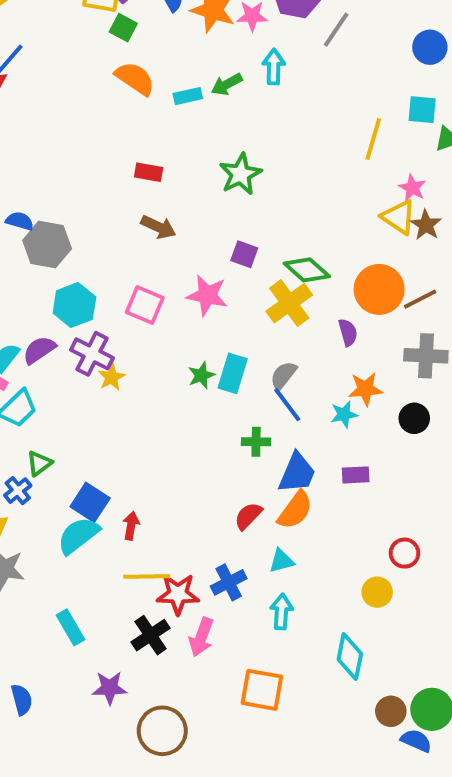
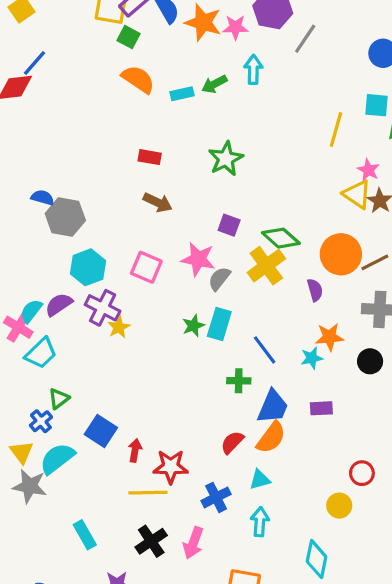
gray semicircle: (283, 375) -> (219, 279), moved
cyan semicircle: (78, 535) -> (57, 459), moved
red star: (178, 594) -> (171, 467), moved

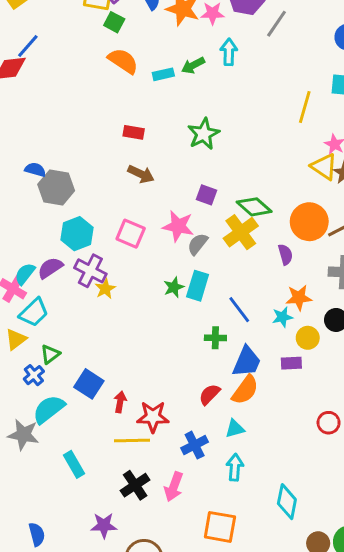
yellow triangle: (22, 452) -> (16, 339), moved, turned 30
yellow circle: (339, 506) -> (308, 338), moved
cyan rectangle: (85, 535) -> (74, 464), moved

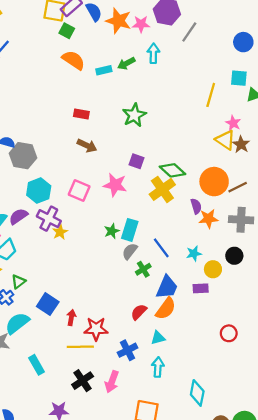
gray semicircle: (198, 244) -> (130, 251), moved
orange star: (299, 298) -> (208, 219), moved
green cross: (215, 338) -> (143, 269), turned -32

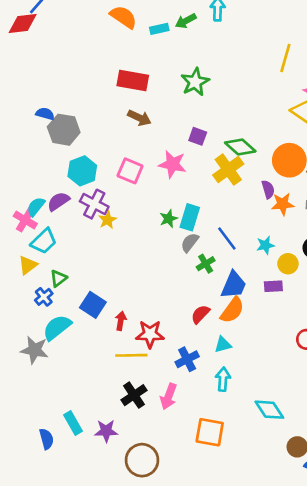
red rectangle: (81, 114) -> (133, 81), size x1.6
cyan rectangle: (36, 365) -> (73, 423), moved
cyan diamond: (197, 393) -> (269, 410), turned -45

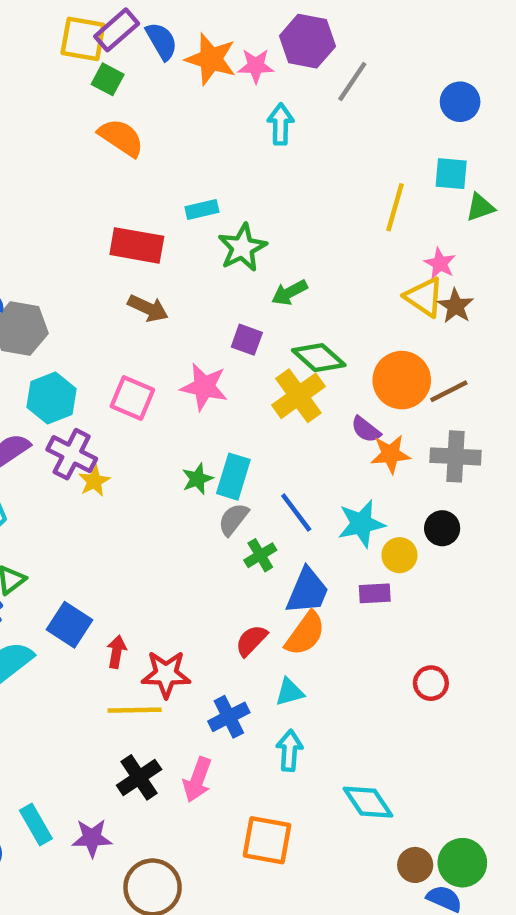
green arrow: (186, 21) -> (289, 293), moved
cyan rectangle: (159, 29) -> (202, 209), moved
purple semicircle: (268, 189) -> (366, 429), turned 144
cyan star: (265, 245) -> (361, 524), size x1.5

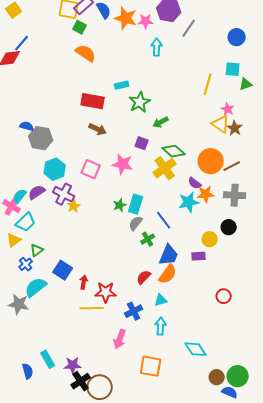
cyan star: (361, 524) -> (189, 202), moved
black cross: (139, 777) -> (81, 381), moved

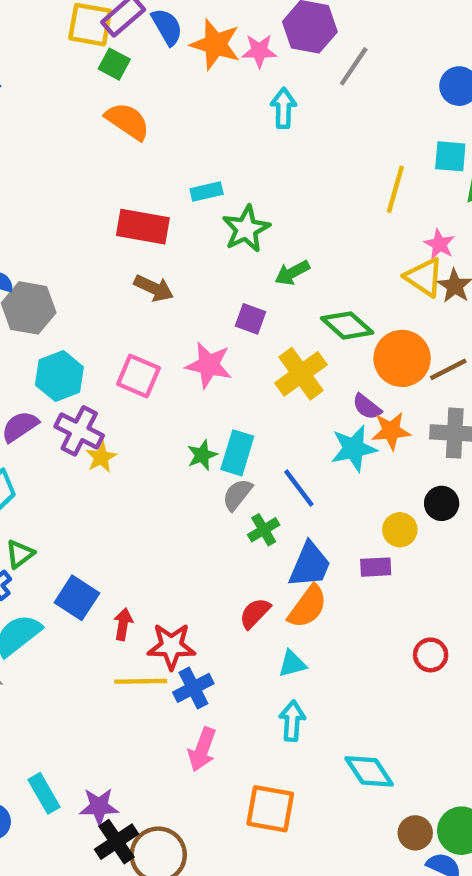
green diamond: (174, 151) -> (347, 325), moved
blue cross: (134, 311) -> (193, 688), moved

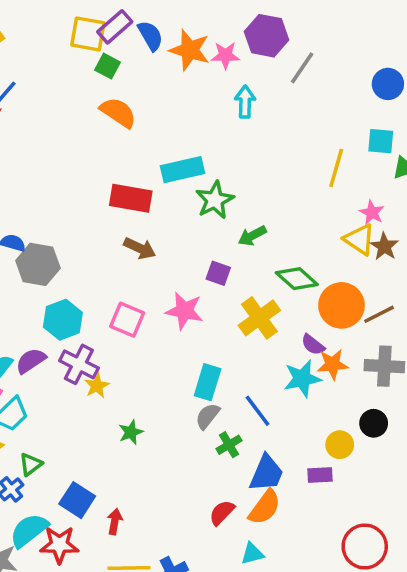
cyan rectangle: (207, 191) -> (183, 170), size x1.6
green star: (202, 455) -> (131, 432), moved
red star: (171, 646) -> (59, 545), moved
red circle: (431, 655) -> (365, 546), size x1.6

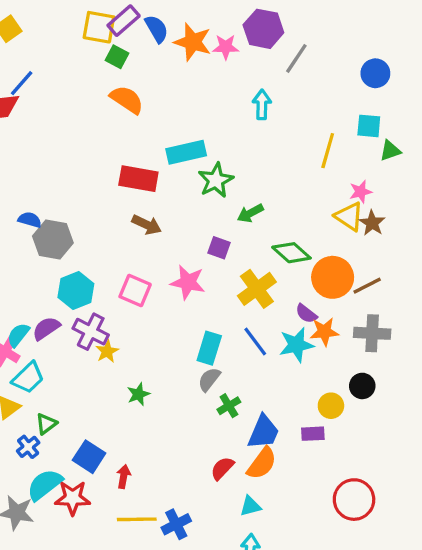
cyan arrow: (245, 102) -> (262, 105), moved
pink star: (372, 213) -> (361, 192), turned 30
blue line: (258, 411) -> (255, 342), moved

